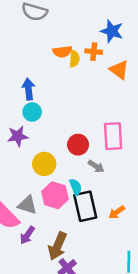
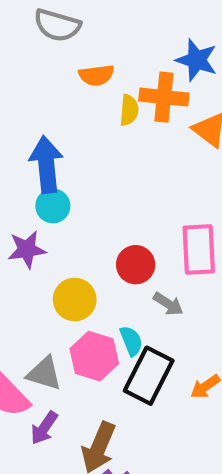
orange semicircle: (62, 52) -> (96, 75), moved
orange cross: (94, 52) -> (164, 97), size x1.5
blue arrow: (29, 89) -> (46, 165), size x1.4
black rectangle: (85, 206) -> (149, 376), turned 40

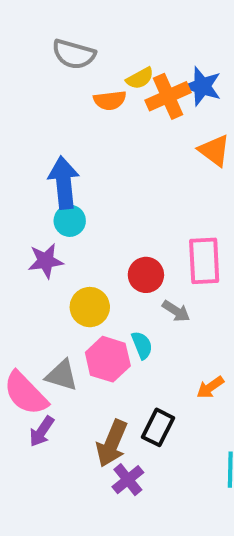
orange cross: (164, 97) -> (168, 96), moved, turned -30
yellow semicircle: (129, 110) -> (140, 78), moved, turned 56
black rectangle: (149, 376) -> (158, 427), moved, size x0.7
purple arrow: (44, 428) -> (42, 431), moved

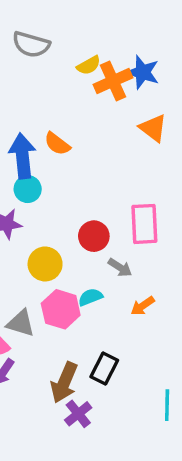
orange semicircle: (110, 100) -> (57, 144), moved, turned 44
cyan semicircle: (142, 345) -> (90, 297), turned -90
orange arrow: (210, 387) -> (143, 306), moved

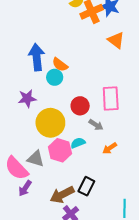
orange semicircle: (57, 144) -> (60, 65), moved
cyan circle: (28, 189) -> (55, 77), moved
yellow circle: (45, 264) -> (50, 123), size x1.4
brown arrow: (64, 382) -> (62, 195), turned 40

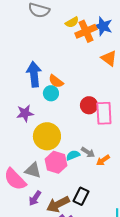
red circle: (80, 106) -> (89, 105), moved
gray arrow: (96, 125) -> (88, 152), moved
purple arrow: (25, 188) -> (35, 198), moved

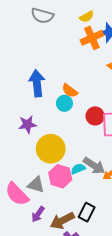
yellow semicircle: (72, 22) -> (87, 17), moved
orange semicircle: (56, 81) -> (70, 91), moved
cyan circle: (51, 93) -> (64, 103), moved
gray arrow: (88, 152) -> (94, 166), size x1.5

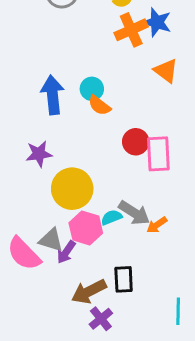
cyan circle: (64, 103) -> (92, 89), moved
black rectangle: (87, 212) -> (124, 279), turned -30
purple arrow: (38, 214) -> (66, 252), moved

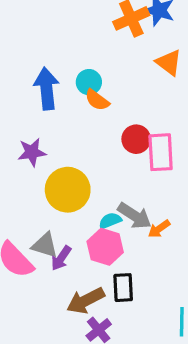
pink hexagon: (86, 228) -> (105, 247), moved

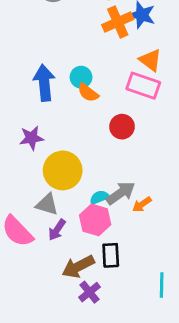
pink rectangle: (161, 152) -> (143, 86), moved, turned -68
gray arrow: (135, 216) -> (121, 193), turned -68
gray triangle: (45, 245) -> (47, 204), moved

